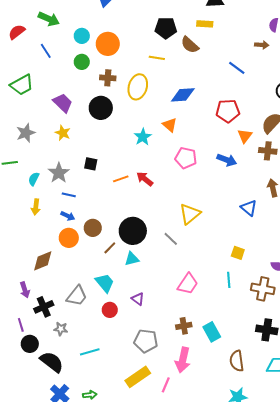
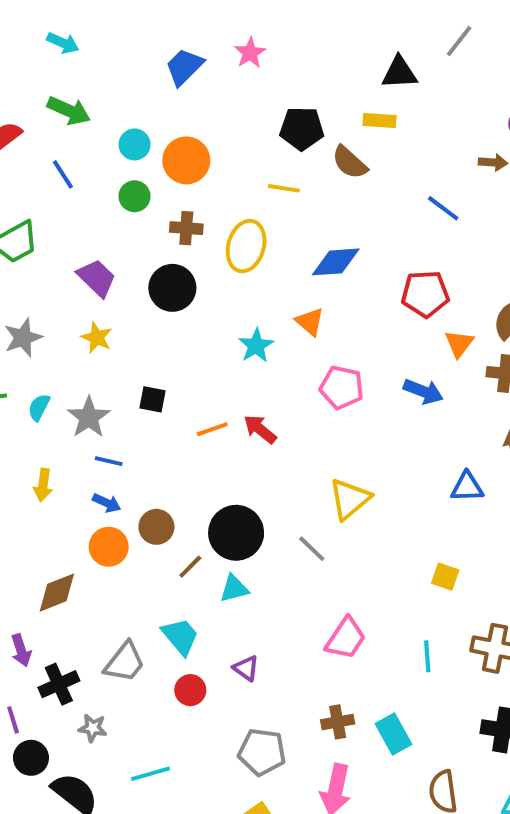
cyan semicircle: (34, 179) -> (39, 407), moved
blue triangle: (249, 208) -> (467, 487), turned -42
cyan line: (229, 280) -> (427, 656), moved

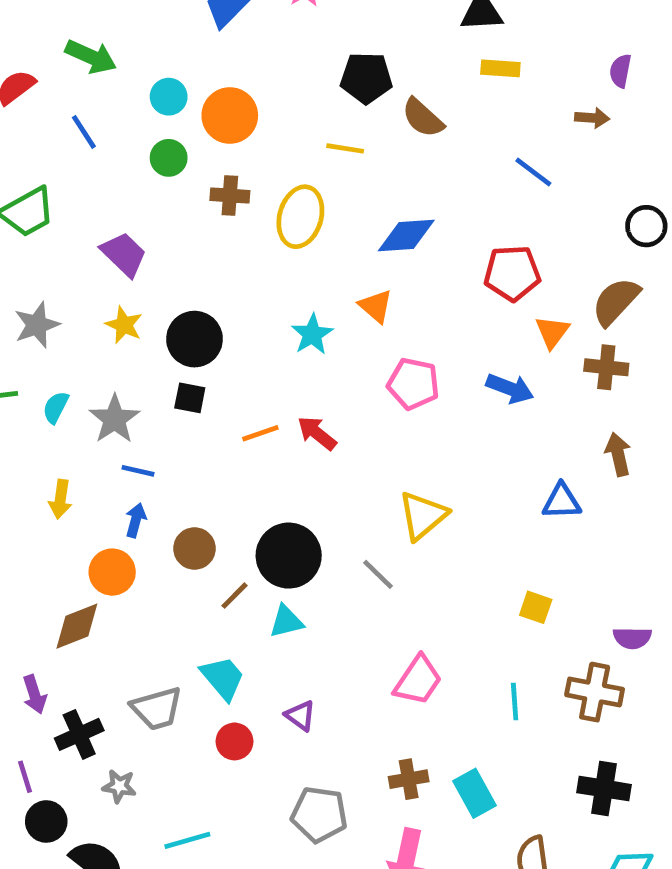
yellow rectangle: (379, 121) -> (500, 68), moved
black circle: (172, 288) -> (194, 339), moved
blue arrow: (107, 503) -> (136, 520), turned -100
orange circle: (109, 547) -> (112, 572), moved
gray trapezoid: (125, 662) -> (157, 709), turned 36

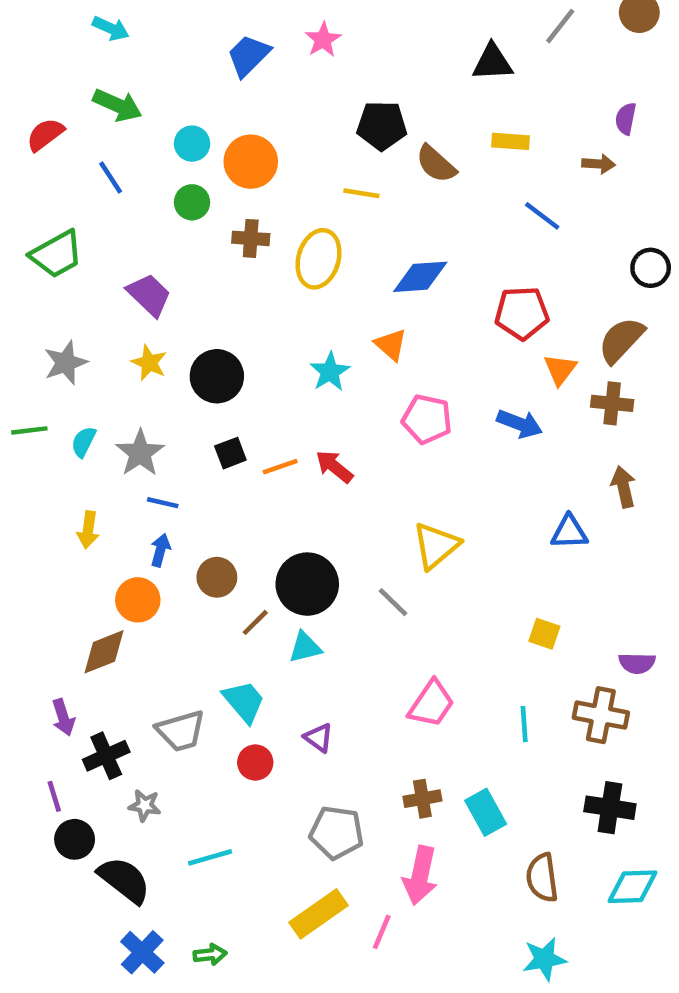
yellow rectangle: (500, 68) -> (511, 141), moved
black square: (190, 398) -> (230, 453), moved, turned -32

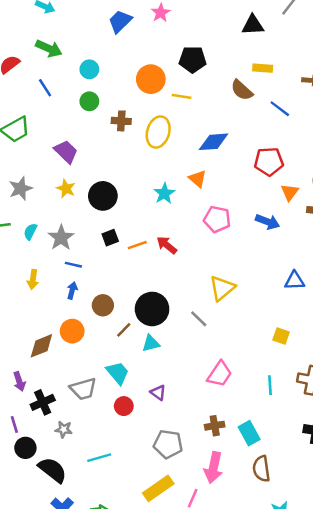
orange circle: (251, 162) -> (151, 79), moved
brown semicircle: (436, 164) -> (242, 90), moved
orange circle: (138, 600) -> (72, 331), moved
brown semicircle: (542, 878) -> (261, 469), moved

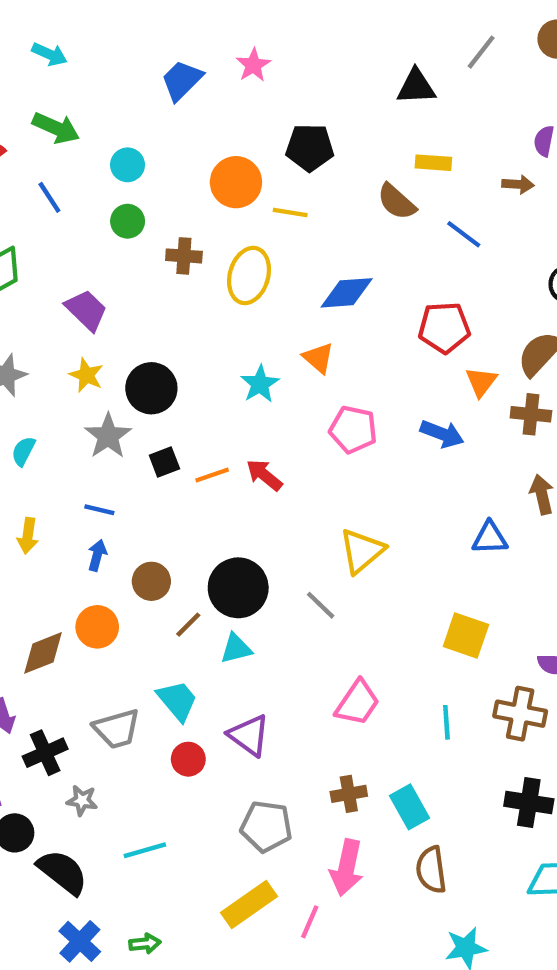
gray star: (61, 238) -> (108, 436), moved
yellow square: (281, 336) -> (466, 636), size x1.5
purple triangle: (158, 393) -> (249, 735), size x1.5

